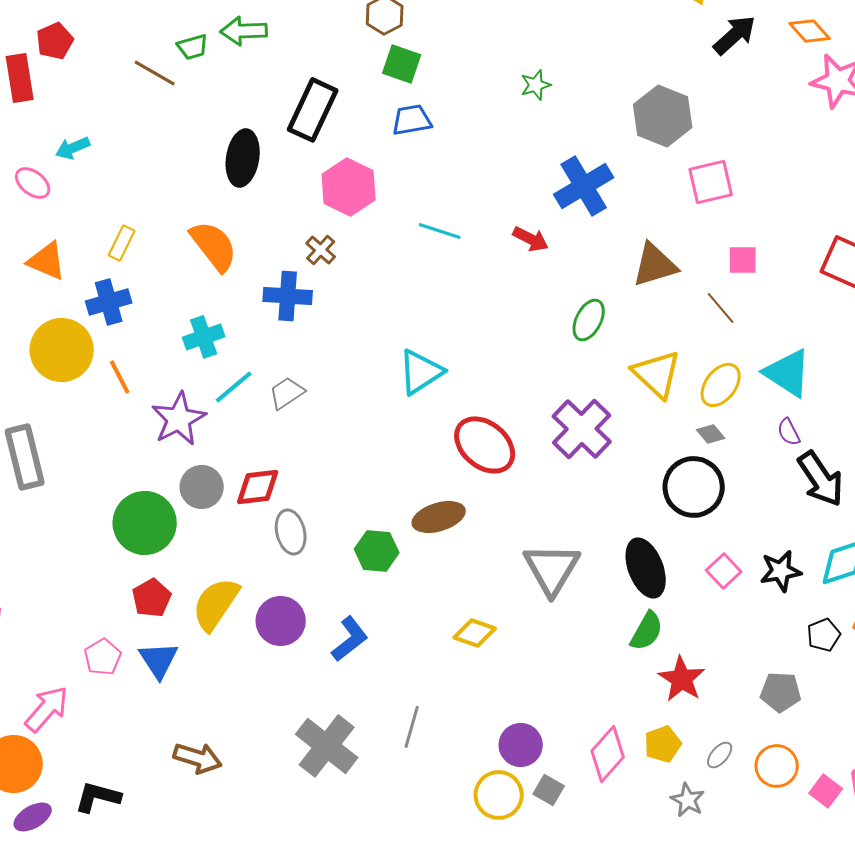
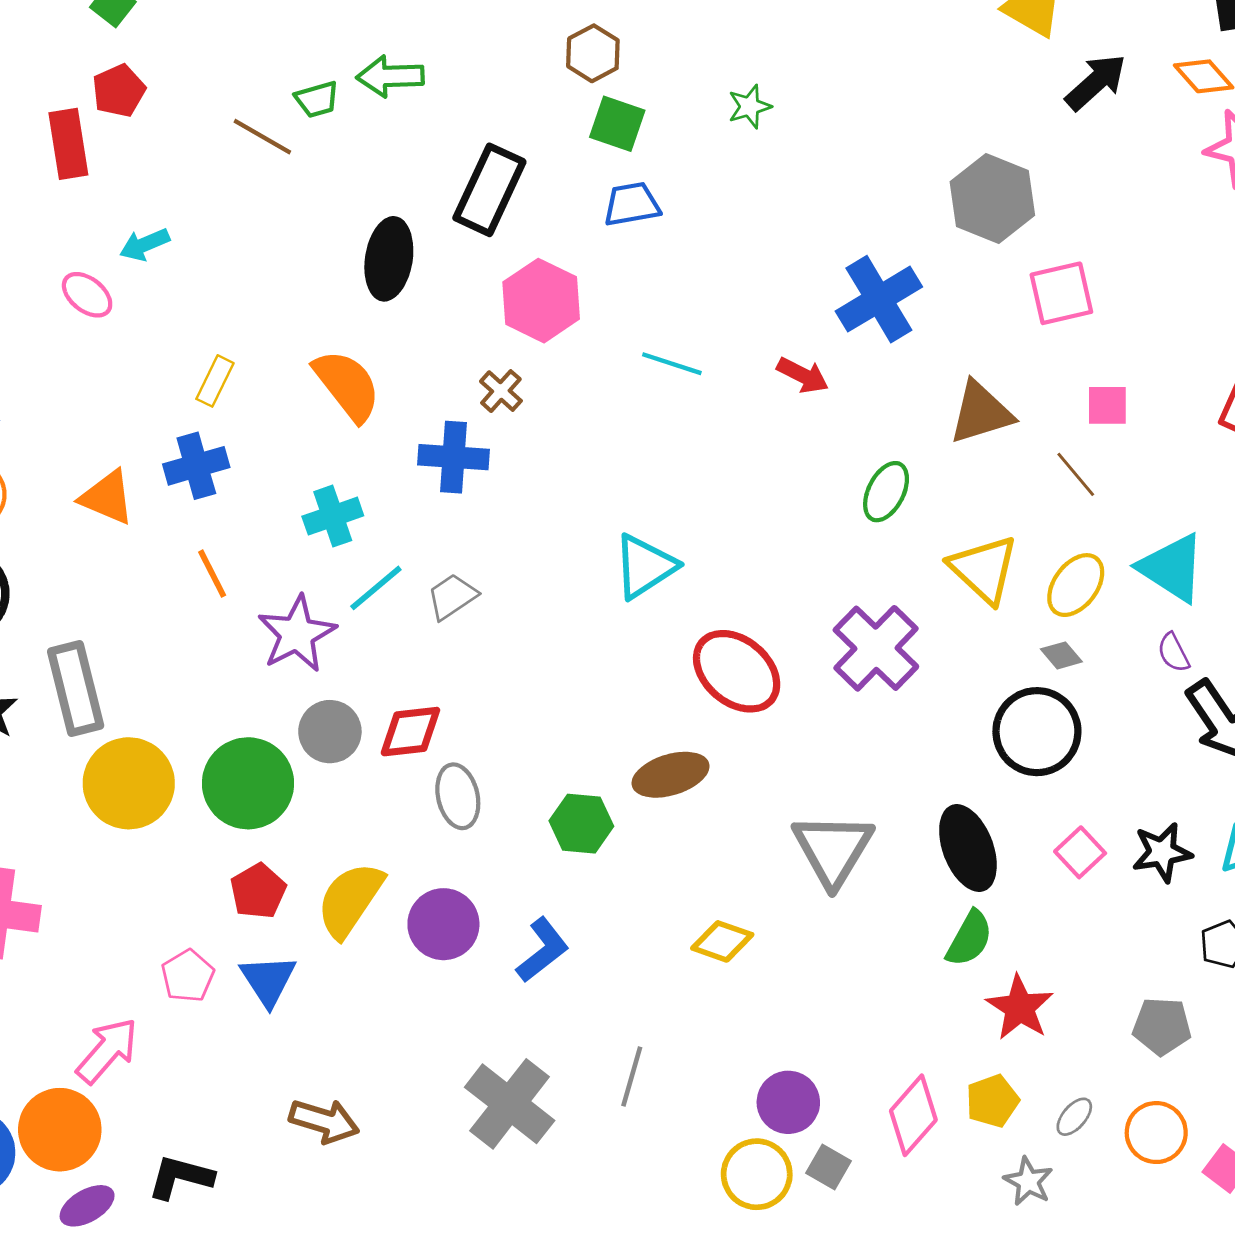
green star: (536, 85) -> (750, 107), moved
orange triangle: (47, 261) -> (107, 497), moved
yellow circle: (62, 350) -> (129, 783), moved

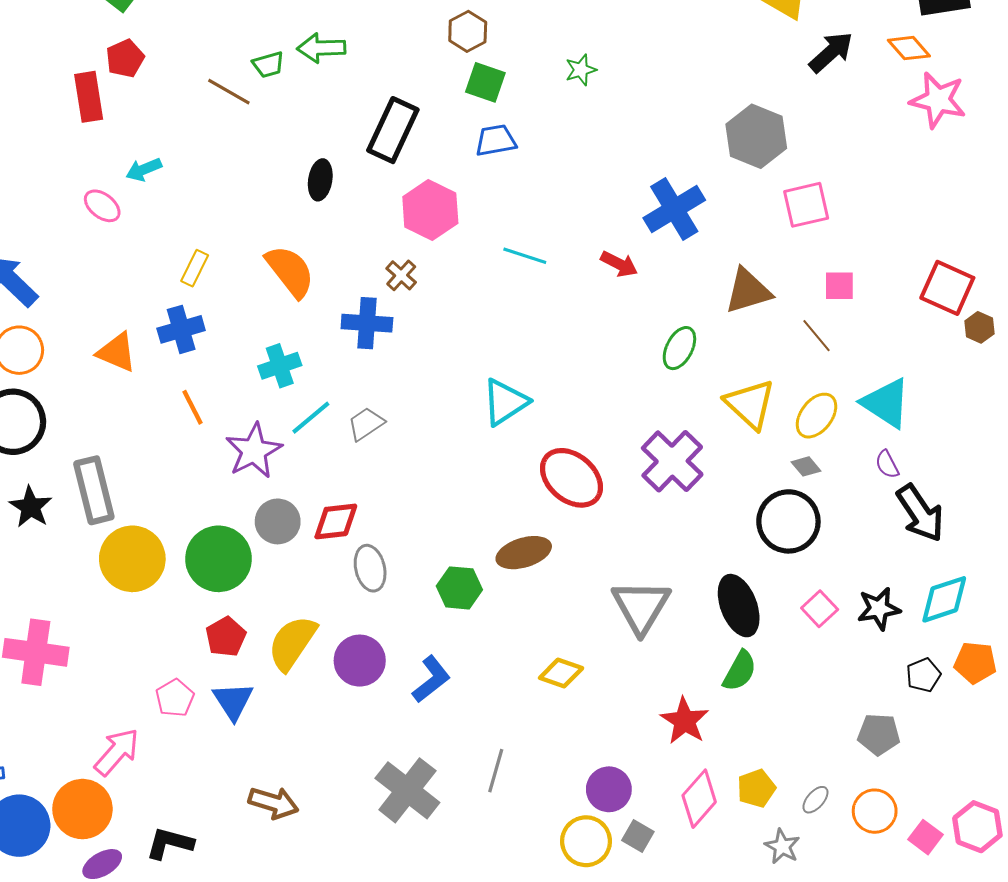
black ellipse: (389, 259) -> (320, 180), size x0.7
red star: (1020, 1008) -> (685, 721), moved

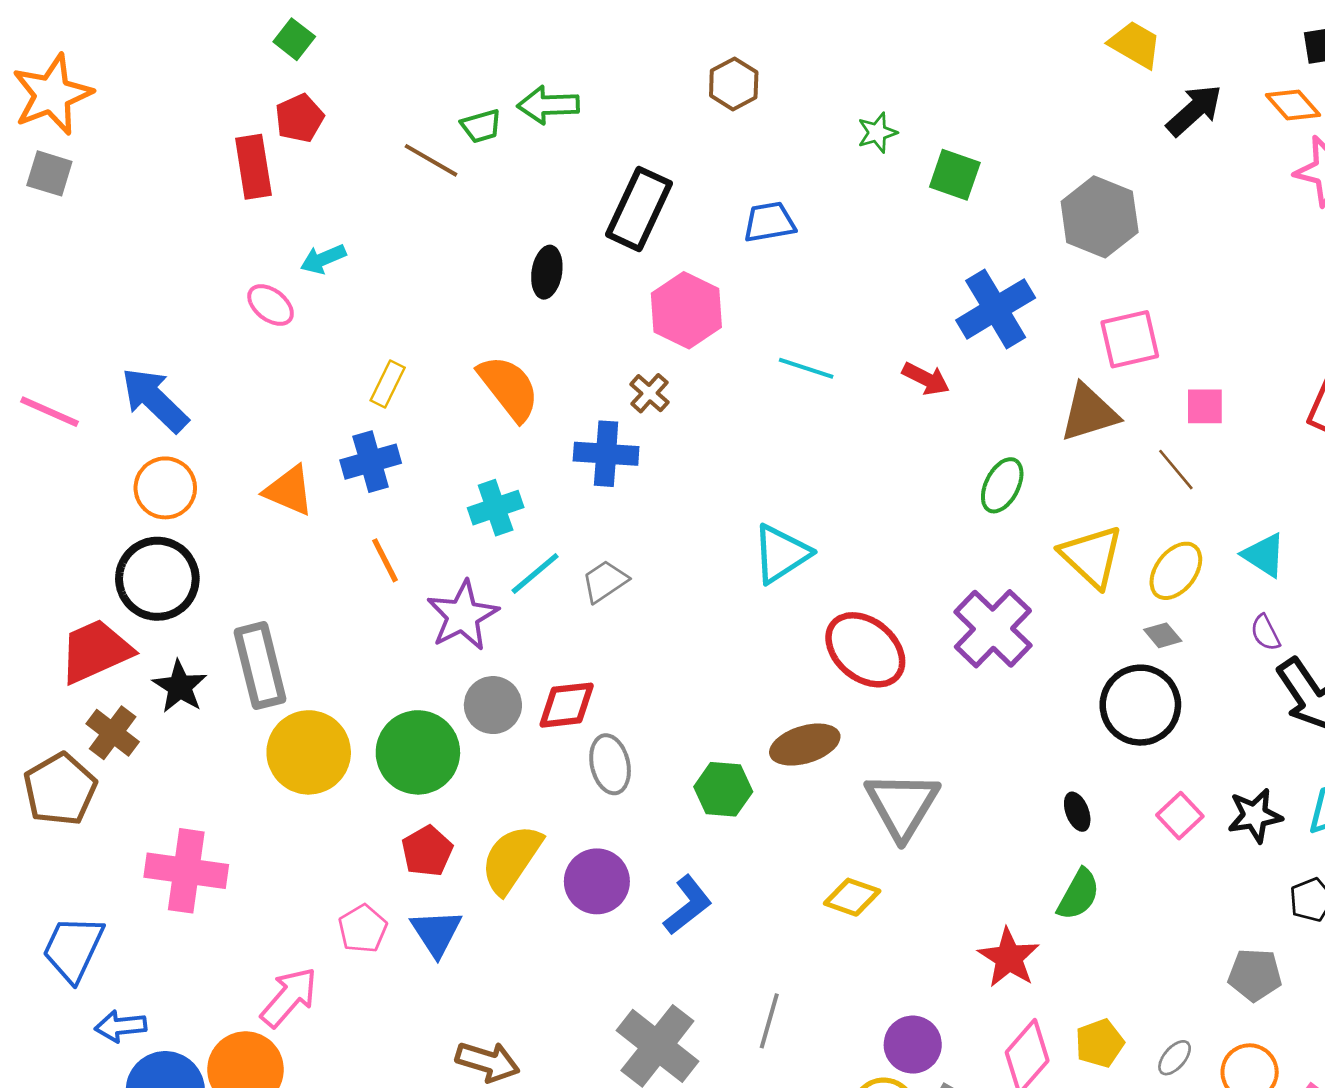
green square: (485, 82) -> (955, 175), moved
pink square: (806, 205) -> (1130, 339), moved
cyan triangle: (886, 403) -> (1264, 555), size x0.7
black ellipse: (739, 606) -> (1077, 812), size x0.5
gray triangle: (641, 607) -> (902, 805), moved

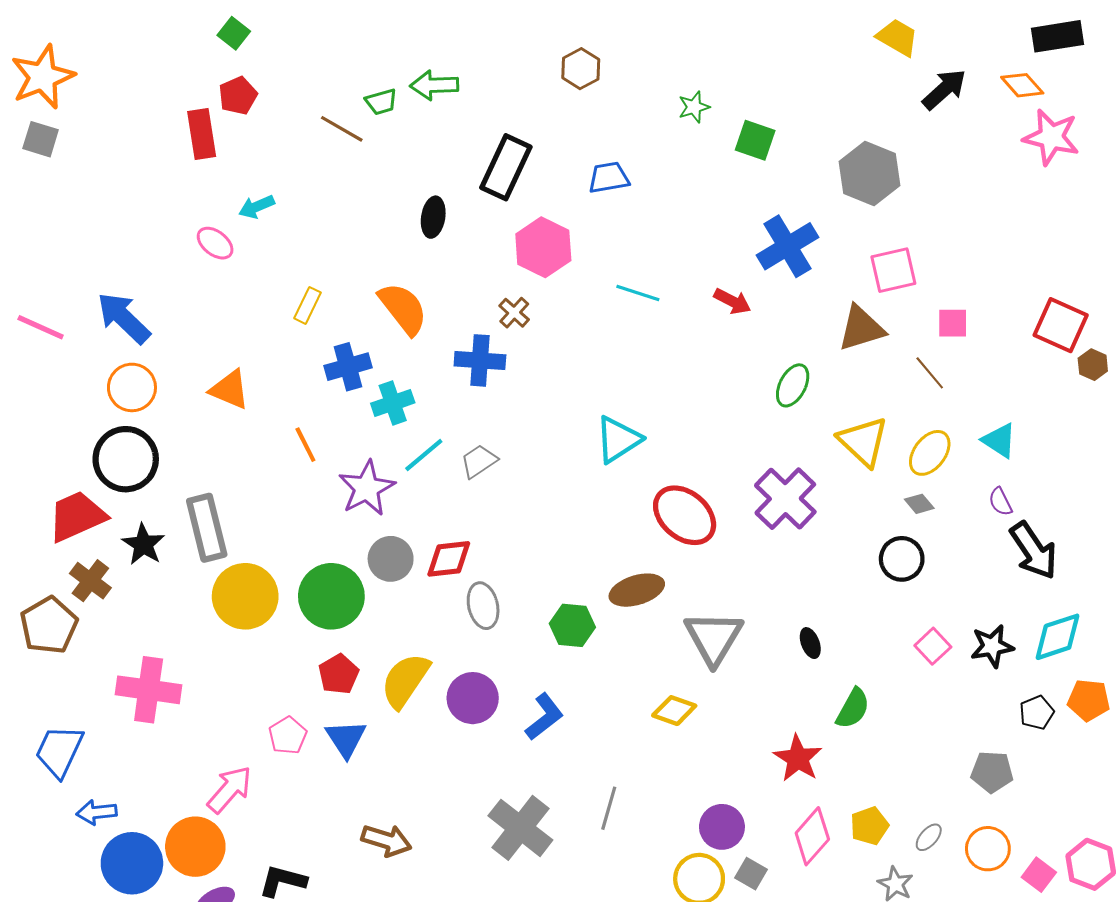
blue cross: (371, 462) -> (348, 367), moved
black circle: (1140, 705) -> (902, 559), size x0.7
black ellipse: (1077, 812) -> (810, 643), moved

